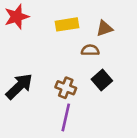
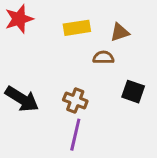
black square: (102, 80) -> (133, 92), moved, turned -30
black arrow: (19, 86) -> (22, 99), turned 76

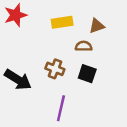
black square: (133, 92) -> (87, 74), moved
brown cross: (75, 100) -> (55, 69), moved

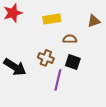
brown triangle: (97, 26) -> (94, 21), moved
purple line: (61, 108) -> (58, 80), moved

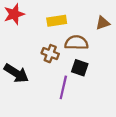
brown semicircle: (70, 39) -> (76, 43), size x1.5
brown cross: (46, 58) -> (50, 54), moved

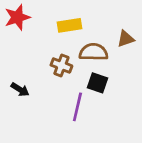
brown triangle: (103, 23) -> (126, 39), moved
black arrow: (16, 73) -> (20, 90), size x0.6

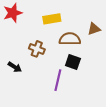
brown cross: (61, 65) -> (37, 49), moved

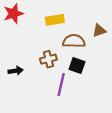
brown cross: (37, 49) -> (48, 59), moved, turned -35
black arrow: (15, 67) -> (16, 71), turned -40

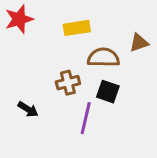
black arrow: (16, 71) -> (28, 109), moved, turned 40

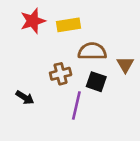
red star: (19, 19) -> (33, 21), moved
brown triangle: (139, 43) -> (125, 65), moved, turned -42

